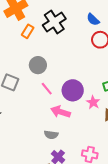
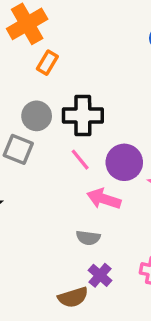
black cross: (54, 22) -> (83, 115), moved, turned 35
gray circle: (38, 65) -> (37, 116), moved

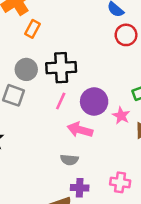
pink line: (80, 160) -> (61, 101), turned 66
purple cross: (100, 275) -> (80, 188), turned -36

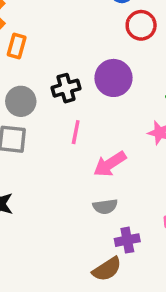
black cross: (61, 68) -> (66, 88), size x0.7
purple circle: (94, 102) -> (113, 78), moved
pink arrow: (80, 130) -> (110, 164), turned -35

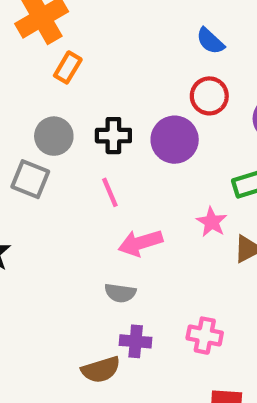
red circle: (141, 25) -> (209, 96), moved
pink line: (76, 132) -> (110, 192), turned -50

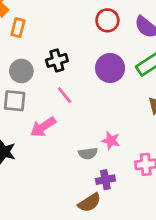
purple circle: (175, 140) -> (110, 68), moved
pink star: (212, 222) -> (111, 141), moved
pink arrow: (140, 243) -> (43, 127), moved

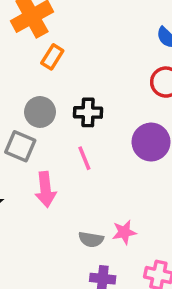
pink arrow: (43, 127) -> (46, 189), turned -80
pink star: (111, 141) -> (124, 232), turned 30

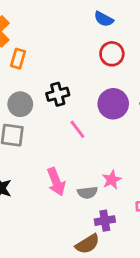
pink line: (84, 158) -> (77, 129), moved
pink arrow: (46, 189) -> (56, 182), moved

